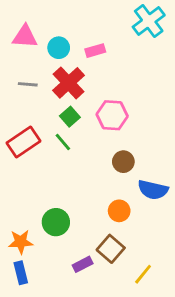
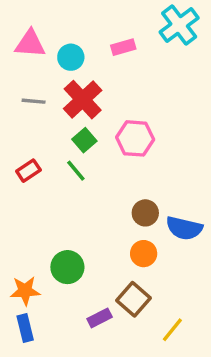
pink rectangle: (95, 51) -> (123, 47), moved
red rectangle: (24, 142) -> (28, 171), size x0.6
brown circle: (123, 162) -> (145, 213), moved

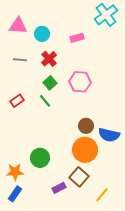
pink rectangle: (123, 47) -> (77, 38), moved
red cross: (83, 100) -> (49, 59), size x0.7
orange circle: (144, 254) -> (85, 150), size x1.6
blue rectangle: (25, 328) -> (15, 194), turned 49

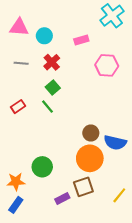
pink hexagon: (80, 82) -> (107, 65), moved
brown square: (79, 177) -> (83, 187), turned 30
yellow line: (102, 195) -> (119, 195), moved

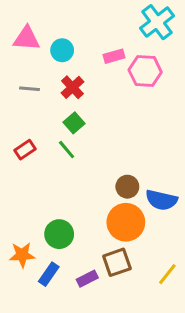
pink hexagon: (107, 65) -> (145, 71), moved
blue rectangle: (16, 205) -> (49, 274), moved

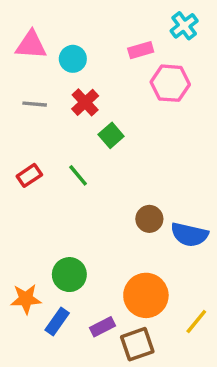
cyan cross: (157, 22) -> (184, 26), size x0.7
pink rectangle: (114, 56) -> (141, 50), moved
green square: (74, 123) -> (111, 135), moved
orange circle: (126, 222) -> (146, 295), moved
brown square: (117, 262) -> (137, 344), moved

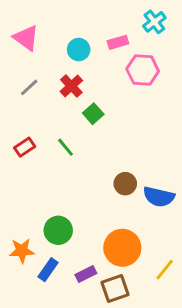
pink triangle: (31, 45) -> (26, 38), turned 32
cyan circle: (73, 59) -> (79, 50), moved
gray line: (35, 104) -> (29, 87), turned -48

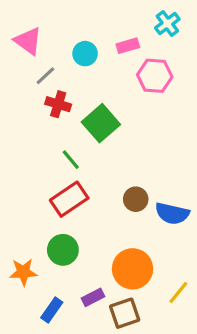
red cross: (71, 86) -> (58, 104), moved, turned -30
gray line: (29, 87) -> (45, 76), moved
green square: (93, 114) -> (101, 123), size x1.6
red rectangle: (25, 147) -> (69, 199), moved, size x1.6
blue rectangle: (48, 270) -> (52, 310), moved

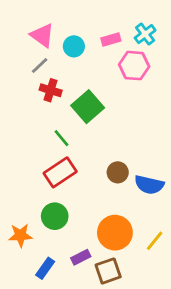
cyan cross: (167, 24) -> (145, 34), moved
pink triangle: (28, 41) -> (42, 35), moved
yellow line: (178, 293) -> (155, 241), moved

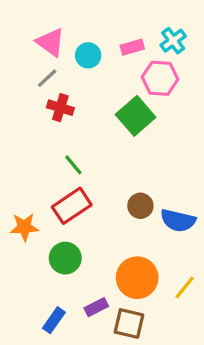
green square: (88, 107) -> (136, 116), moved
orange star: (20, 235) -> (24, 227), moved
brown square: (108, 271) -> (129, 323), turned 32

